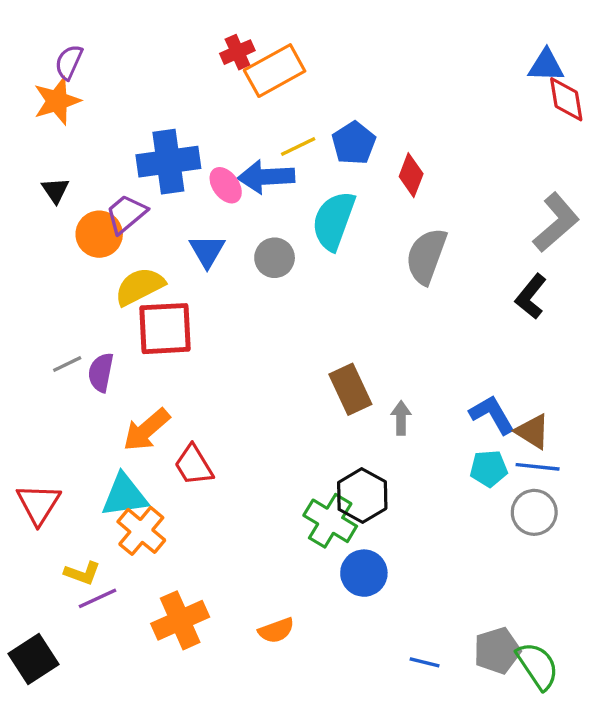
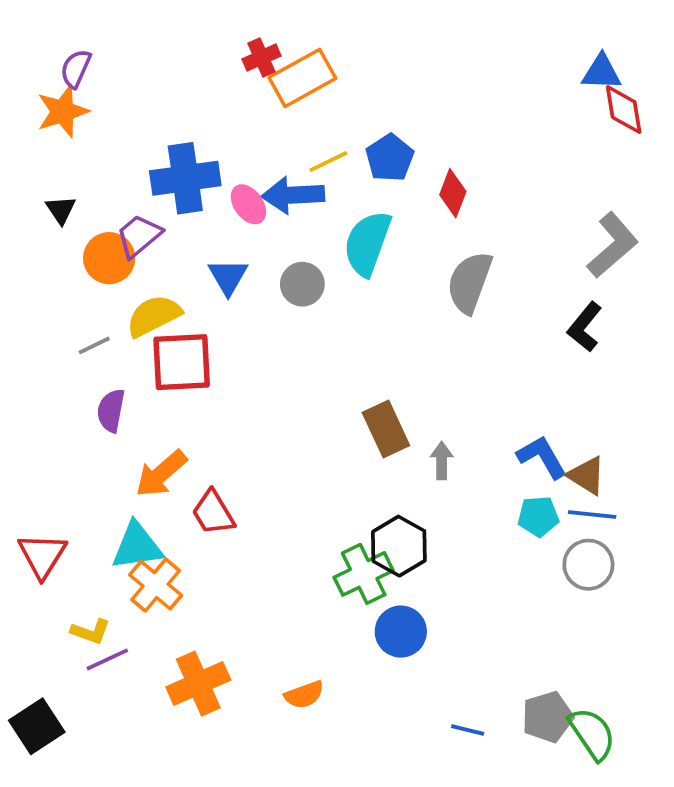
gray line: (67, 364) -> (94, 345), moved
green cross: (330, 521) -> (364, 574), turned 33

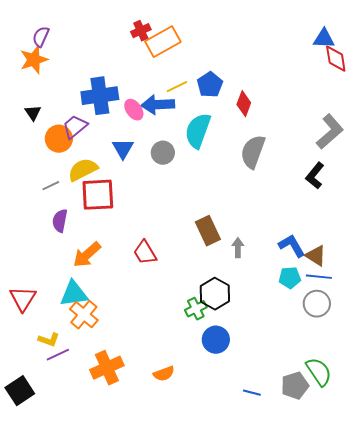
red trapezoid: (213, 513) -> (145, 253), moved
green cross: (364, 574) -> (196, 309), size x0.7
green semicircle: (592, 734) -> (319, 372), moved

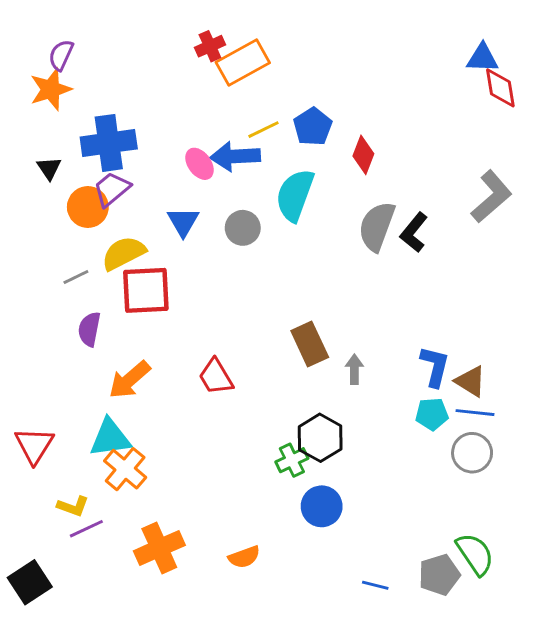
blue cross: (100, 96) -> (109, 143), moved
black L-shape: (315, 176) -> (414, 232), moved
blue L-shape: (292, 246) -> (435, 366), turned 44

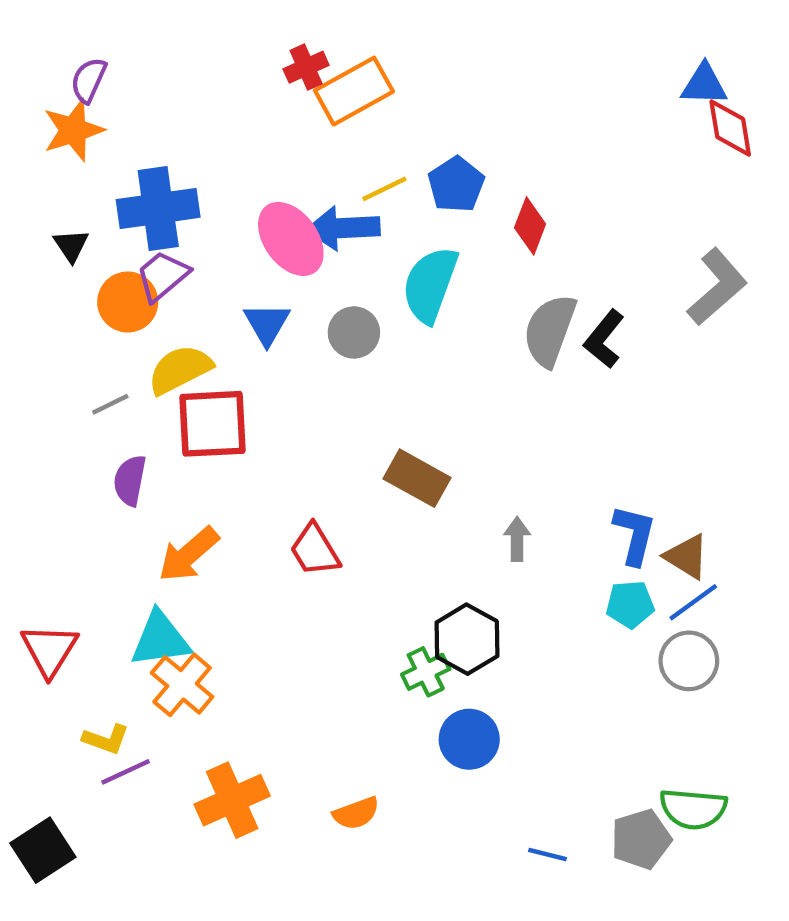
pink ellipse: (200, 164) -> (291, 239), size x1.6
brown rectangle: (310, 344) -> (417, 478), moved, turned -36
blue line: (475, 413) -> (693, 602), turned -42
green semicircle: (475, 554) -> (693, 809), turned 129

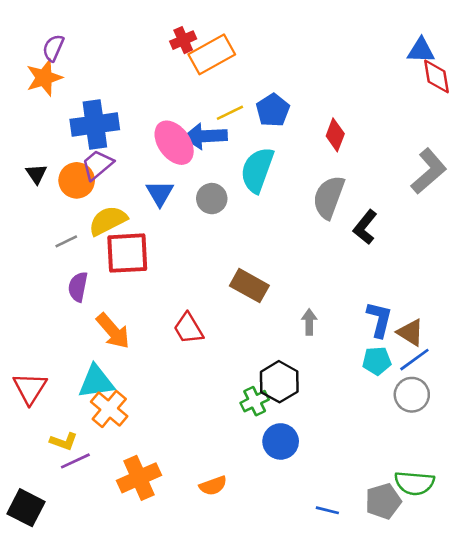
red diamond: (530, 226) -> (335, 135), moved
black triangle: (71, 245) -> (36, 174), moved
black L-shape: (604, 339) -> (365, 227), moved
orange arrow: (189, 554) -> (113, 331), turned -90
black square: (43, 850) -> (26, 508), turned -30

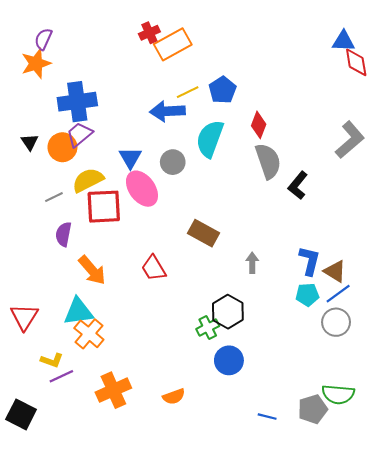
red diamond: (335, 135) -> (259, 125), moved
pink ellipse: (174, 143) -> (142, 189), moved
gray semicircle: (329, 197) -> (268, 161), turned 141

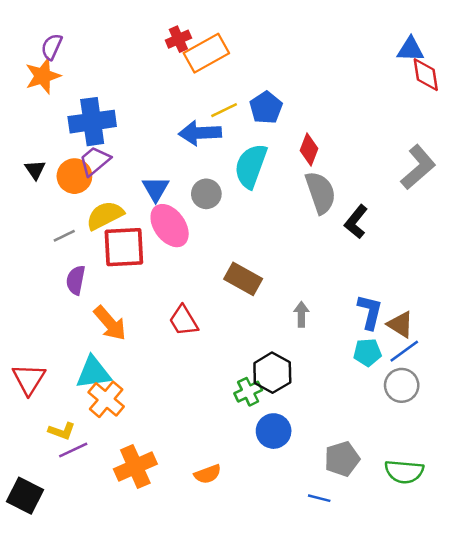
gray pentagon: (313, 409) -> (342, 459), moved

